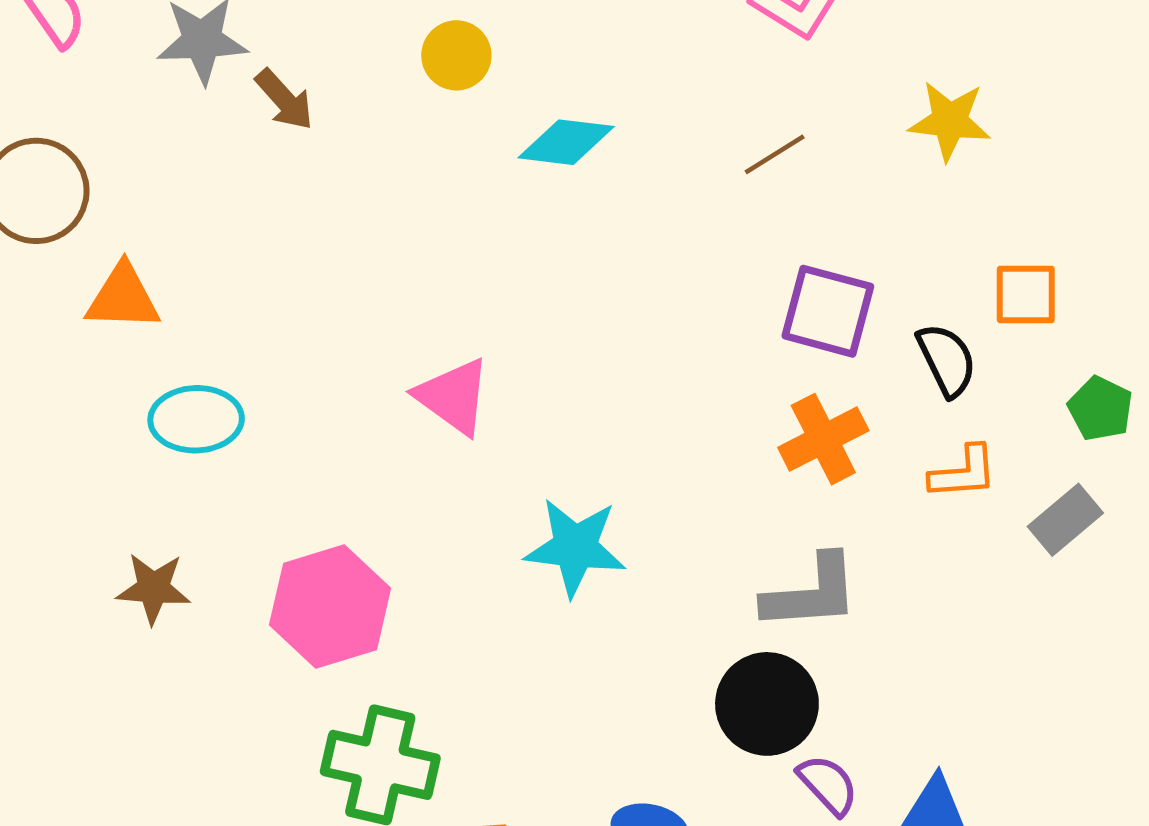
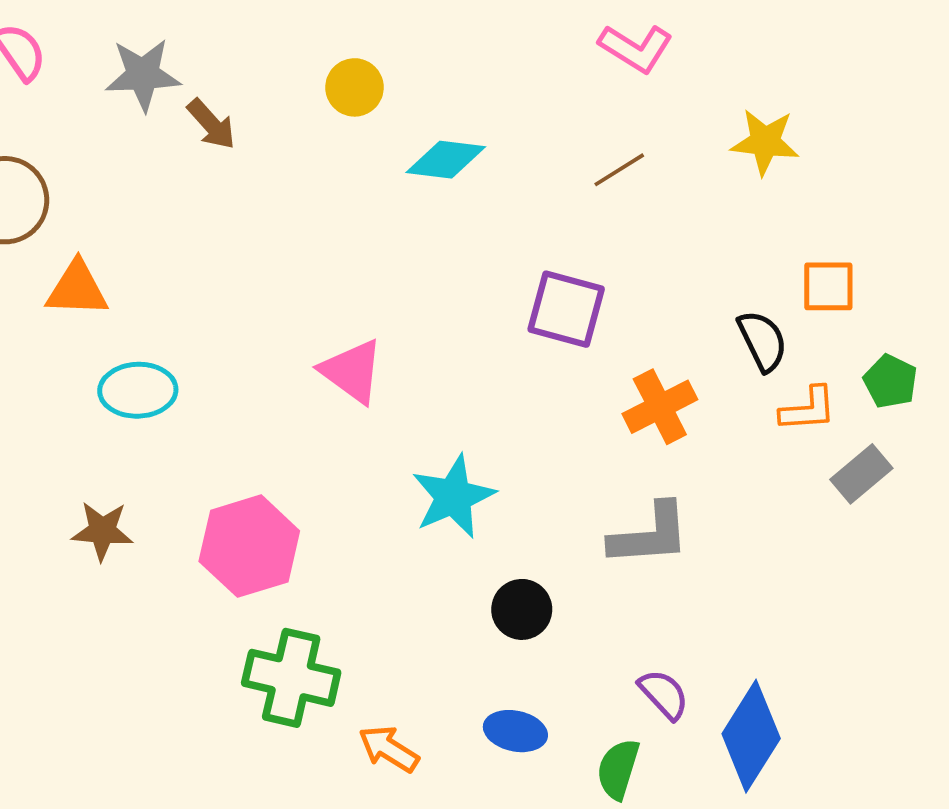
purple square: (828, 311) -> (566, 309), moved
orange L-shape: (963, 473) -> (808, 409), moved
cyan star: (575, 547) -> (453, 497), turned -30
black circle: (767, 704) -> (522, 609), moved, size x0.7

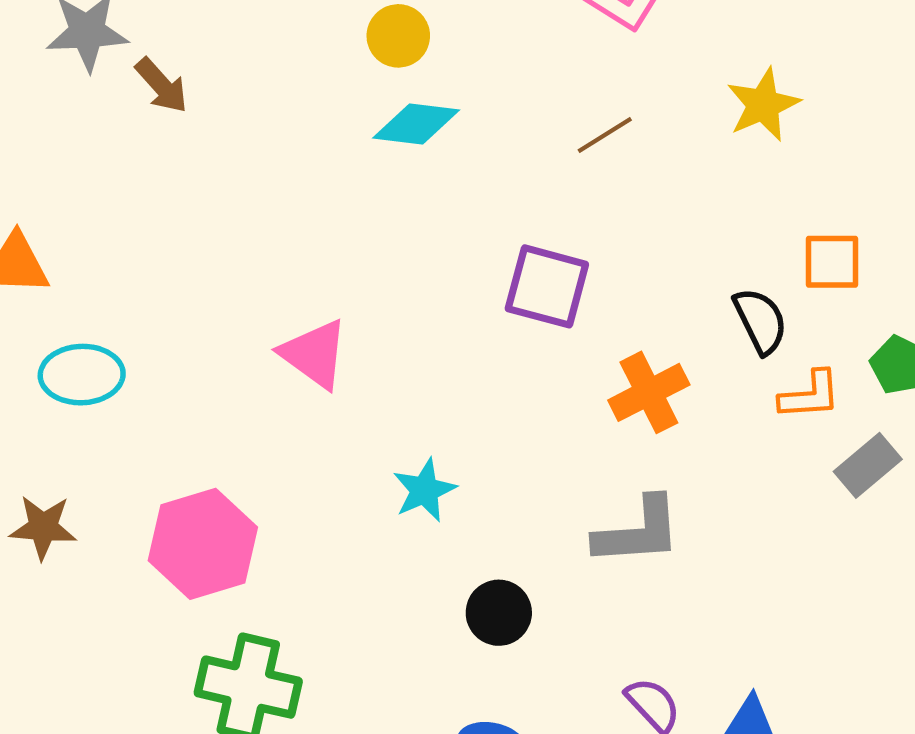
yellow circle: (355, 87) -> (398, 36), moved
yellow star: (765, 142) -> (763, 105), turned -30
cyan star: (453, 497) -> (424, 490), size x0.7

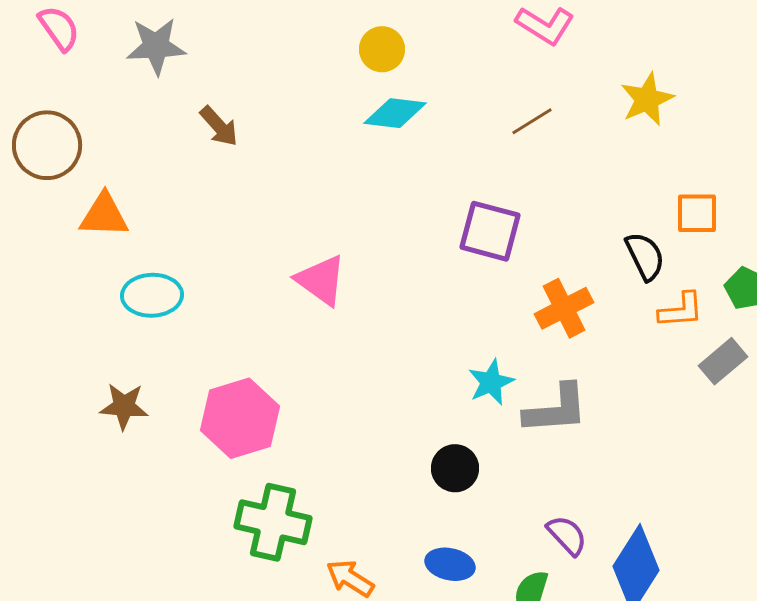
brown arrow: (162, 85) -> (219, 126), moved
cyan star: (424, 490) -> (491, 382), moved

